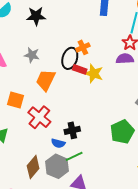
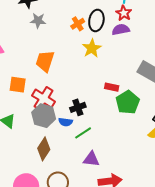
gray star: (32, 55) -> (38, 21), moved
black ellipse: (70, 58) -> (96, 20), moved
red rectangle: (80, 69) -> (112, 87), moved
yellow star: (94, 74) -> (92, 48), turned 30
gray hexagon: (57, 166) -> (44, 116), moved

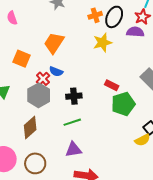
red cross: (44, 99) -> (43, 79), size x0.6
blue semicircle: (66, 122) -> (56, 71), moved
purple triangle: (91, 159) -> (73, 150), turned -30

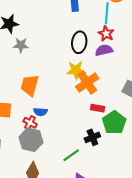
orange cross: (95, 15) -> (87, 83), moved, size x1.6
yellow star: (102, 43) -> (76, 70), turned 30
black cross: (74, 96) -> (92, 137), moved

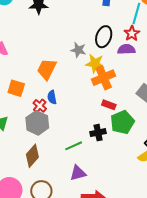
gray star: (21, 45) -> (78, 50), moved
blue semicircle: (40, 112) -> (52, 97), turned 64

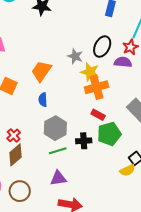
red cross: (40, 106) -> (14, 135), moved
gray hexagon: (37, 123) -> (55, 128), moved

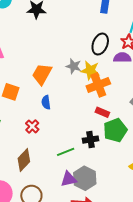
gray star: (75, 56) -> (74, 66), moved
gray hexagon: (55, 128) -> (85, 178), moved
red cross: (14, 135) -> (32, 126), moved

